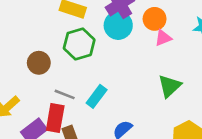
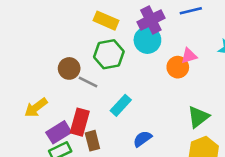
orange circle: (155, 19) -> (178, 67), moved
green triangle: (170, 86) -> (198, 117), moved
gray line: (65, 94) -> (88, 82), moved

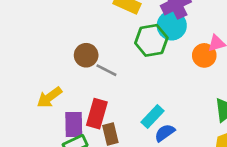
green hexagon: (109, 54) -> (151, 40), moved
cyan rectangle: (121, 105) -> (153, 116), moved
purple rectangle: (59, 132) -> (74, 124), turned -60

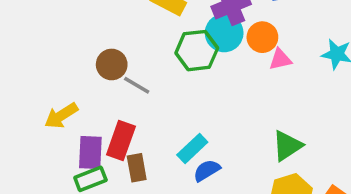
orange circle: (204, 55) -> (262, 37), moved

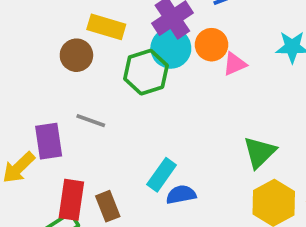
brown circle: (112, 64) -> (76, 55), moved
red rectangle: (121, 140) -> (71, 200), moved
purple rectangle: (90, 153) -> (49, 141), moved
blue semicircle: (207, 170) -> (181, 195), turned 32

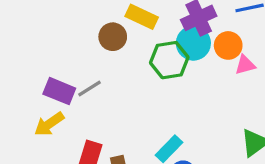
gray line: (91, 121) -> (89, 88), moved, turned -60
purple rectangle: (49, 141) -> (59, 91), moved, turned -68

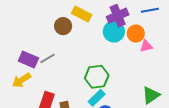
green hexagon: (169, 60) -> (97, 77), moved

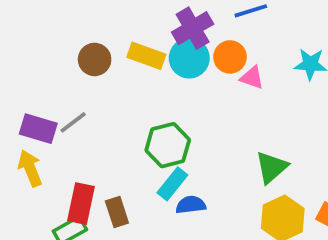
yellow rectangle: (82, 14) -> (146, 56), moved
pink triangle: (146, 46) -> (252, 78), turned 40
yellow arrow: (21, 80) -> (30, 168), turned 108

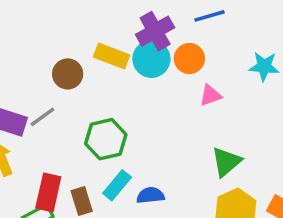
brown circle: (95, 59) -> (68, 74), moved
pink triangle: (252, 78) -> (210, 95), moved, turned -40
green hexagon: (168, 145) -> (106, 139), moved
cyan rectangle: (172, 184) -> (117, 185), moved

